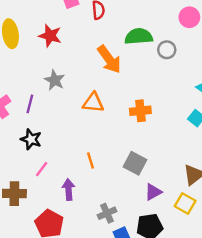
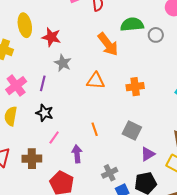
red star: (50, 36) -> (51, 37), moved

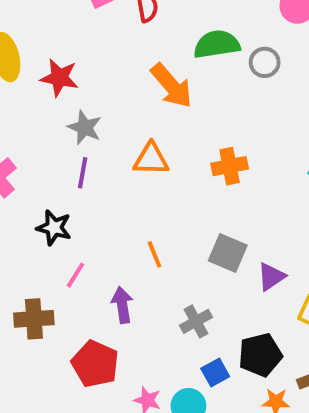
purple line: (43, 83) -> (83, 173), moved
purple triangle: (148, 154) -> (271, 277), moved
gray cross: (110, 173) -> (196, 321), moved

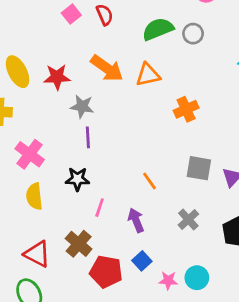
orange arrow: (171, 86) -> (107, 68), moved
orange triangle: (151, 159) -> (148, 75), moved
brown cross: (34, 319) -> (79, 244), turned -32
red pentagon: (95, 364) -> (106, 272), moved
blue square: (215, 373) -> (142, 261), moved

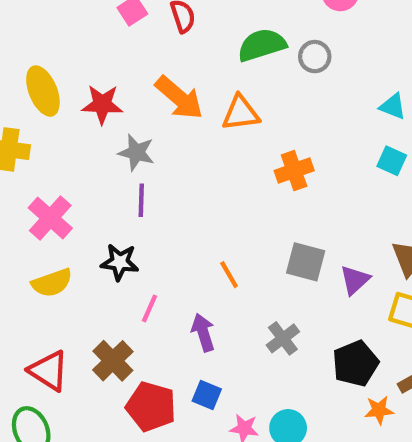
yellow semicircle: (34, 196) -> (52, 283), turned -108
blue square: (142, 261) -> (207, 395), turned -30

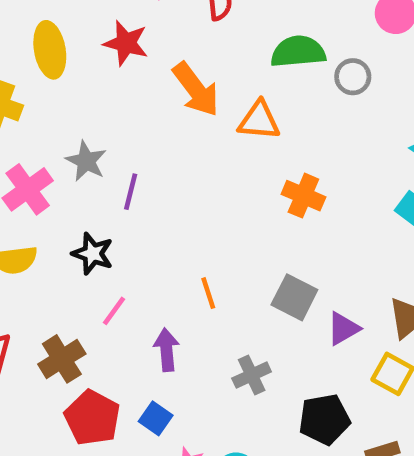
red star: (102, 104) -> (126, 43), moved
gray star: (136, 153) -> (86, 161), moved
orange cross: (294, 171) -> (303, 196), turned 30

